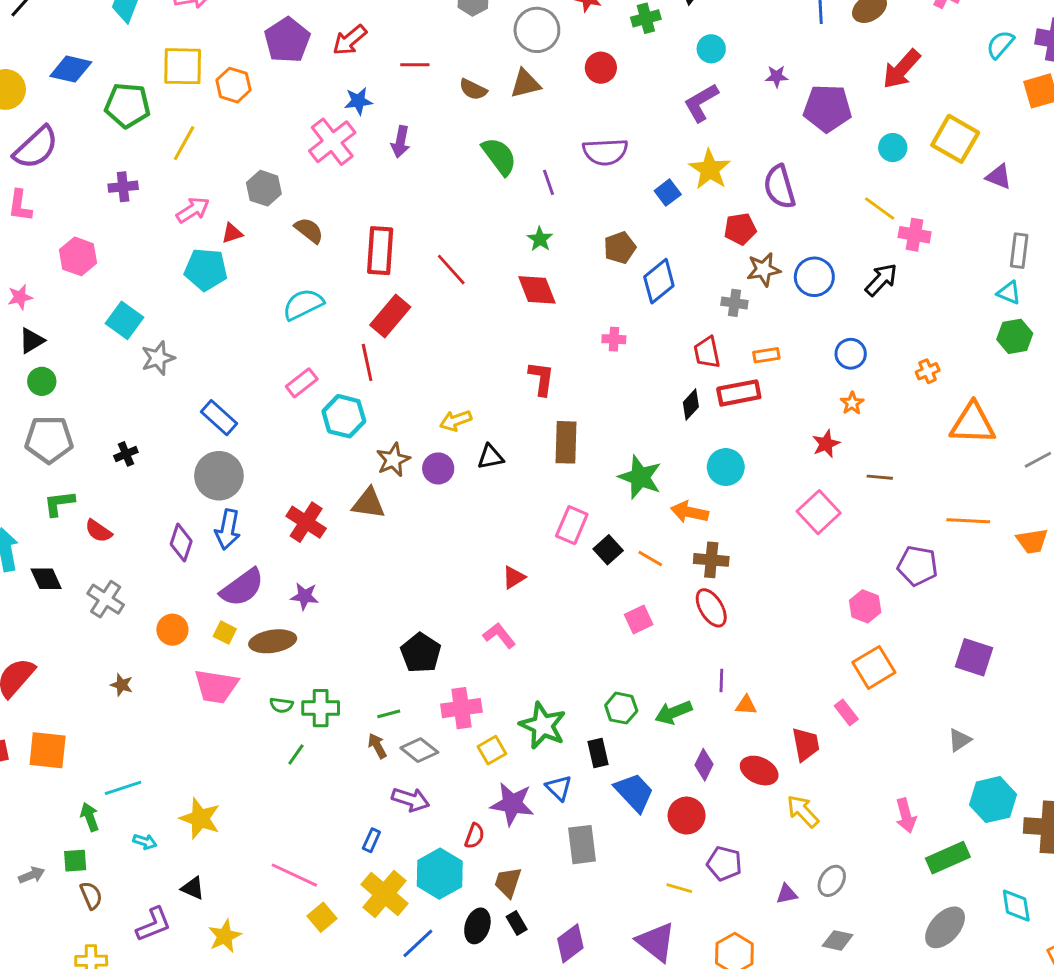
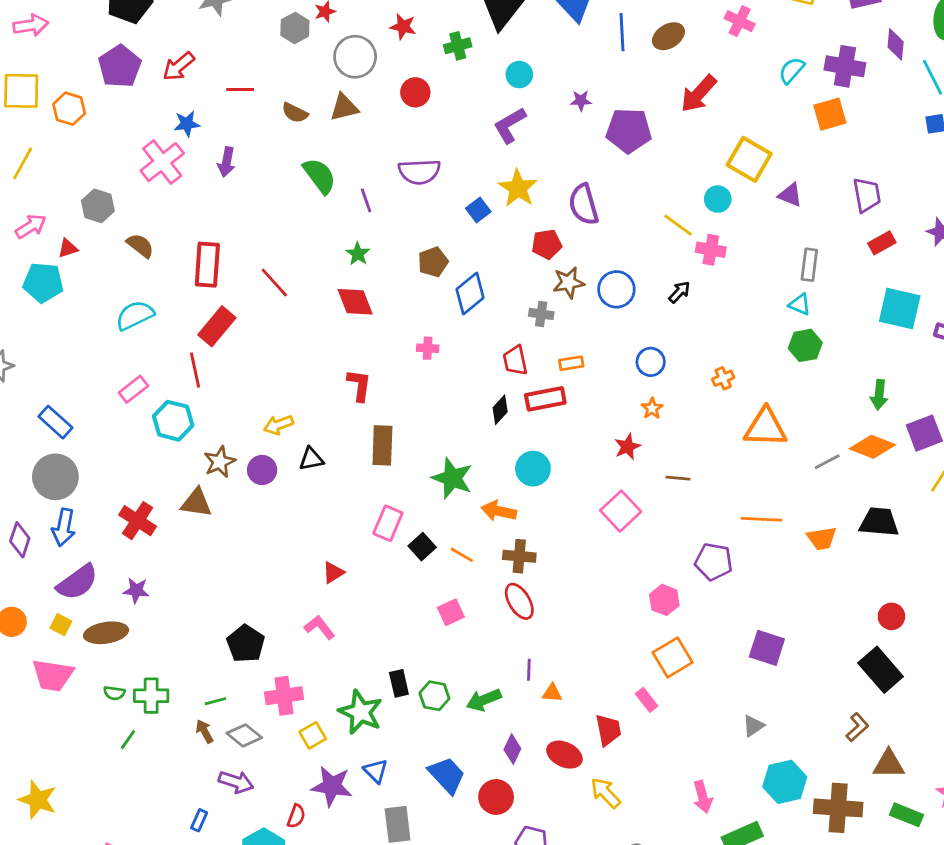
cyan circle: (893, 148) -> (718, 199), moved
black arrow: (881, 280) -> (679, 292), size x0.7
black rectangle: (598, 753) -> (399, 683), moved

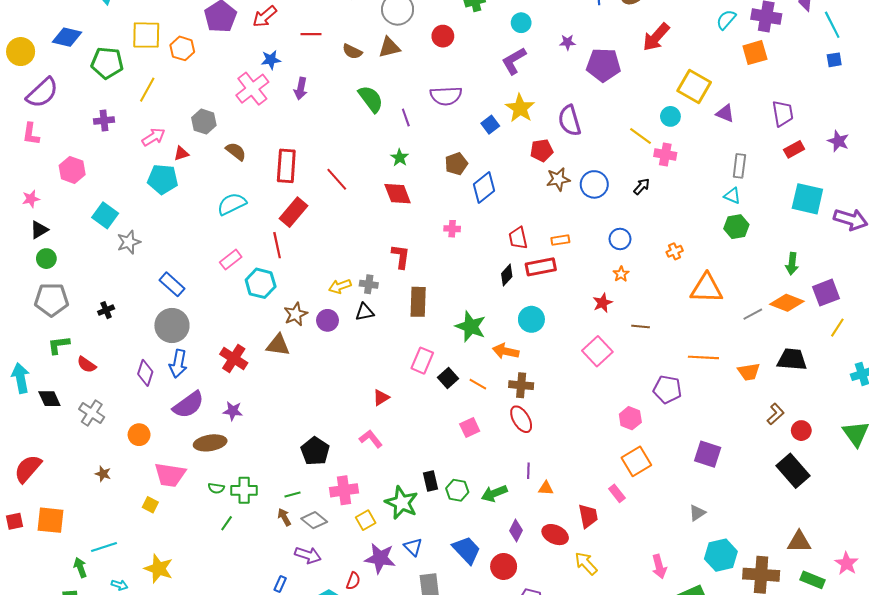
gray cross: (541, 314) -> (369, 284), moved
yellow square: (61, 625) -> (150, 505), moved
brown L-shape: (857, 727) -> (776, 414), moved

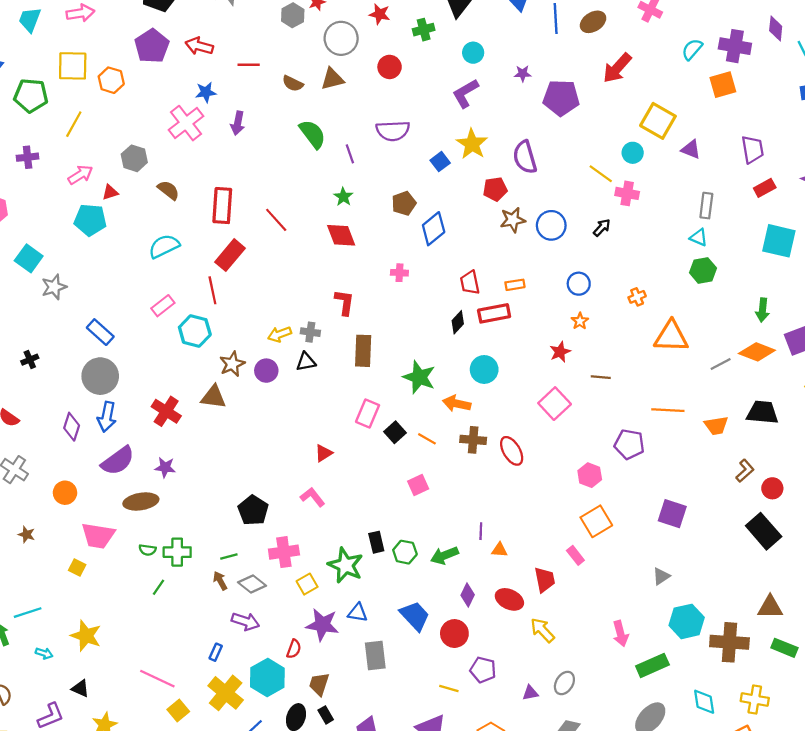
red arrow: (265, 17) -> (199, 46), turned 55
red ellipse: (521, 419) -> (512, 451), moved
blue triangle: (413, 547) -> (358, 613), turned -36

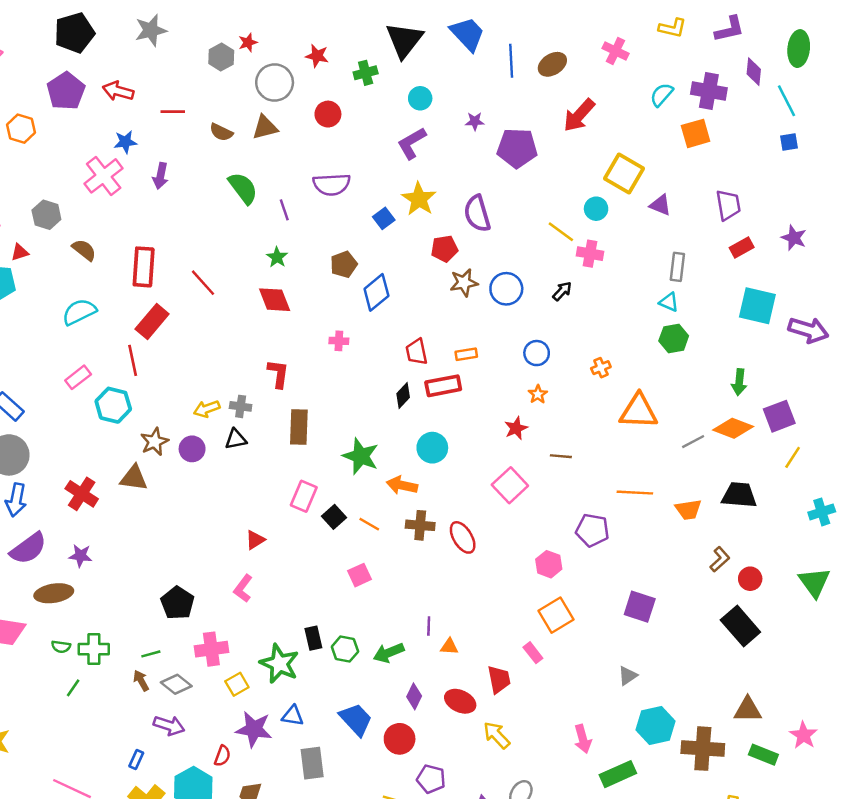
pink L-shape: (313, 497) -> (243, 588), turned -105

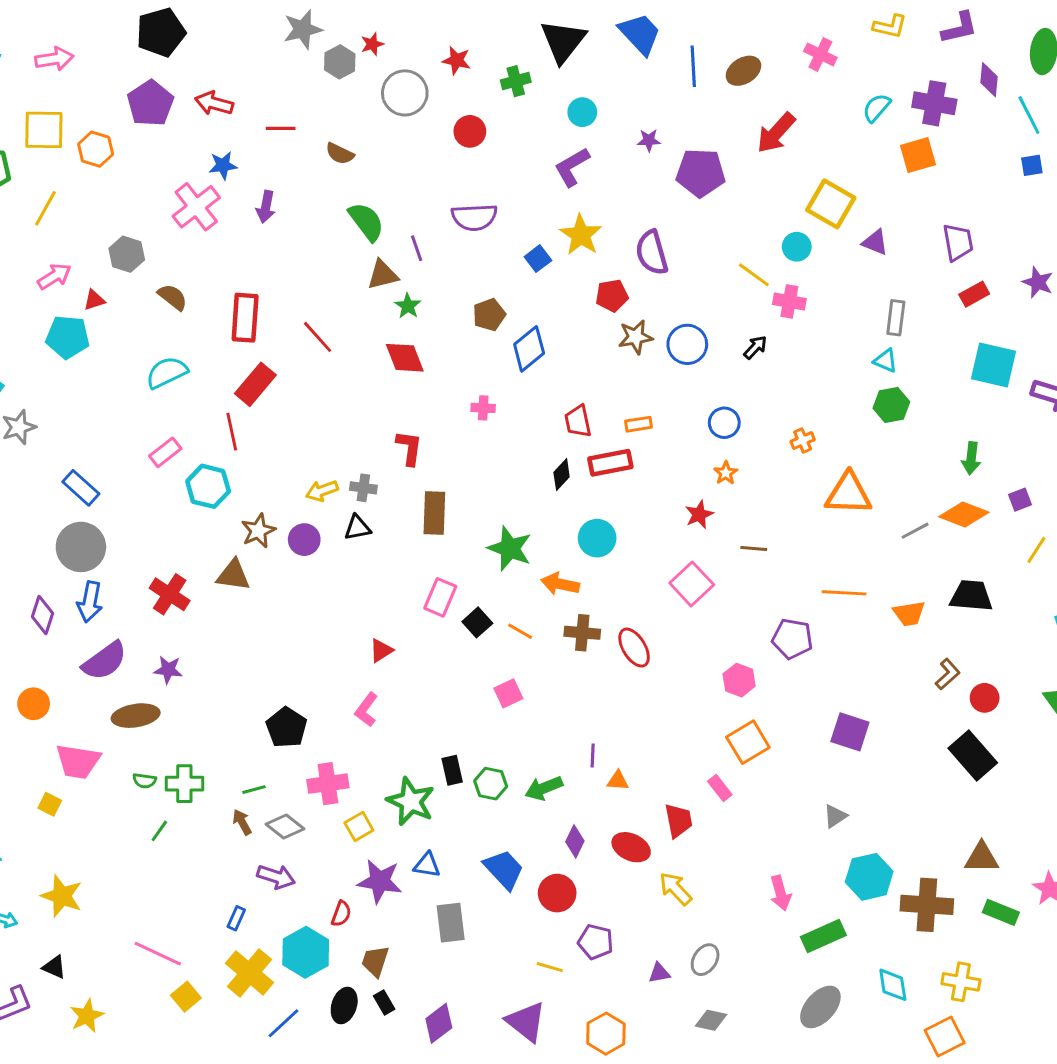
gray star: (151, 30) -> (303, 29), moved
brown triangle: (265, 127) -> (383, 275), moved
purple square: (779, 416) -> (1020, 500), size x0.6

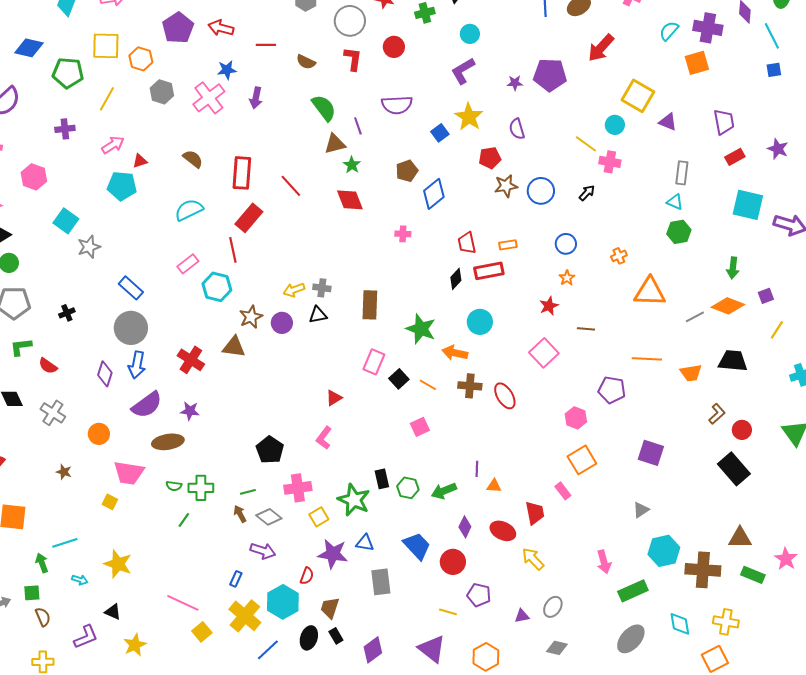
purple star: (649, 140) -> (515, 83), moved
purple semicircle: (652, 253) -> (517, 129), size x0.7
gray hexagon: (127, 254) -> (162, 92), moved
red L-shape: (409, 448) -> (353, 59), moved

